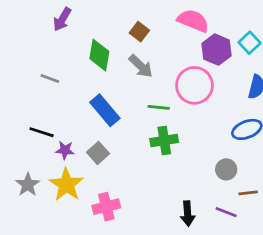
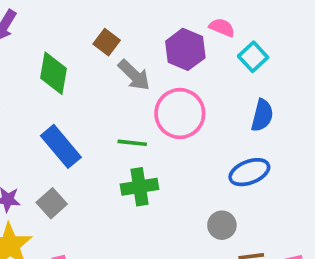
pink semicircle: (193, 21) -> (222, 27), moved, size x0.6
purple hexagon: (217, 50) -> (185, 49), moved
gray arrow: (141, 66) -> (134, 75), moved

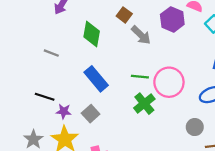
pink circle: (180, 113) -> (169, 82), moved
green cross: (140, 187) -> (144, 104), turned -30

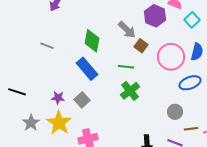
brown square: (124, 15) -> (141, 46), moved
green diamond: (92, 34) -> (92, 41), moved
pink circle: (169, 82) -> (171, 57), moved
black line: (45, 97) -> (17, 92), moved

